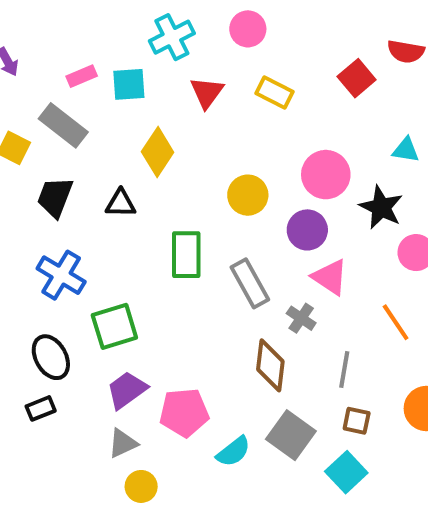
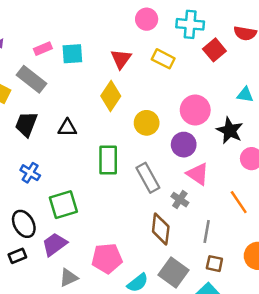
cyan cross: (172, 37) -> (190, 24), moved, turned 32
yellow diamond: (158, 152) -> (111, 96), moved
blue cross: (61, 275) -> (30, 173), size x0.7
purple trapezoid: (127, 390) -> (54, 244), moved

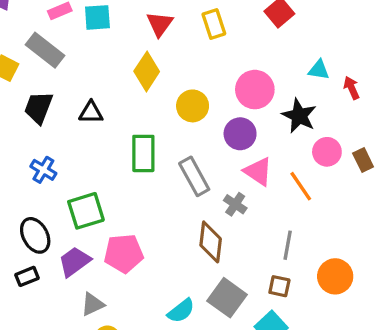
yellow rectangle: (163, 59) -> (214, 24), turned 45
orange line: (239, 202) -> (301, 186), moved
gray line: (207, 232) -> (288, 245), moved
pink pentagon: (107, 258) -> (124, 253), moved

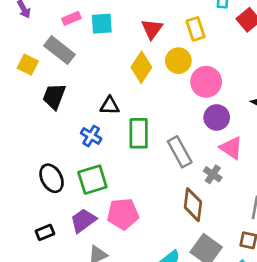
pink circle: (255, 90) -> (206, 82), moved
yellow circle: (193, 106) -> (178, 61), moved
black triangle: (91, 112) -> (110, 106), moved
blue cross: (43, 170) -> (91, 136), moved
black ellipse: (35, 235) -> (52, 178), moved

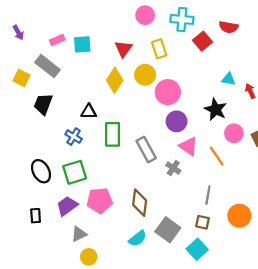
brown diamond: (193, 205) -> (140, 203), moved
black rectangle: (45, 232) -> (36, 216), turned -72

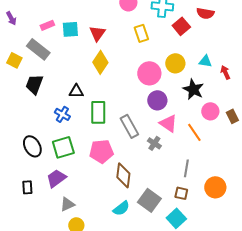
red triangle: (123, 49) -> (97, 33), moved
yellow circle: (145, 75) -> (175, 63), moved
pink pentagon: (100, 200) -> (101, 151), moved

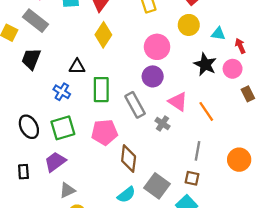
yellow circle: (175, 63) -> (189, 25), moved
purple circle: (157, 100) -> (153, 76), moved
pink circle: (210, 111) -> (233, 69), moved
orange circle: (215, 187) -> (239, 160), moved

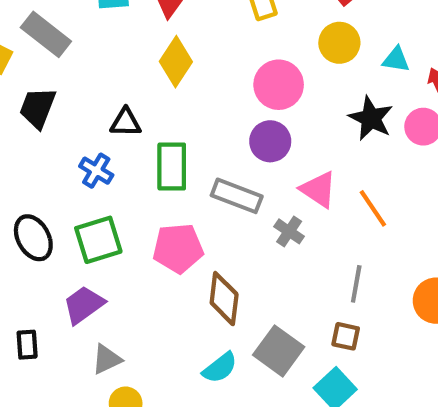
gray rectangle: (135, 105) -> (237, 196), turned -40
black rectangle: (23, 172) -> (27, 345), moved

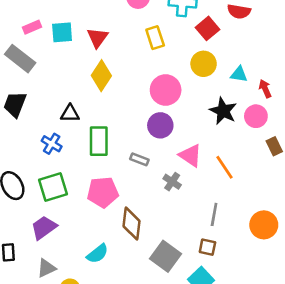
gray rectangle: (237, 196) -> (139, 159), size x0.6
gray triangle: (107, 359) -> (46, 268), moved
cyan semicircle: (220, 368) -> (97, 254), moved

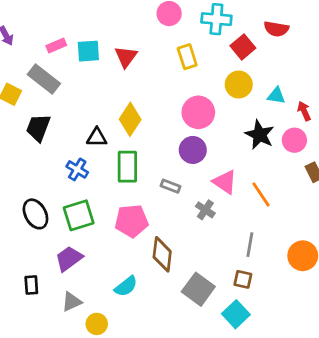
yellow diamond: (101, 76) -> (130, 119), moved

